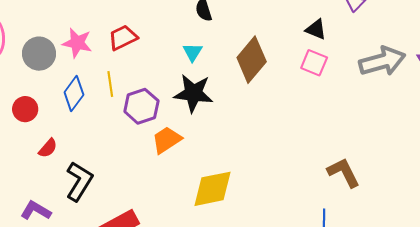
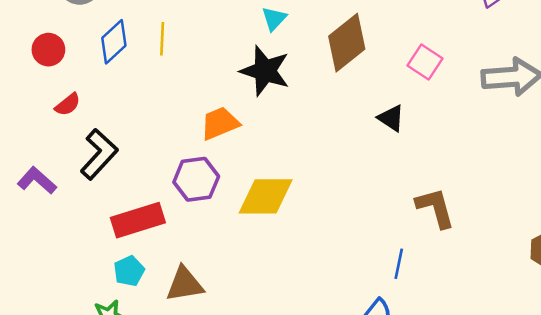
black triangle: (316, 29) -> (391, 118), moved
purple hexagon: (141, 106) -> (196, 179), moved

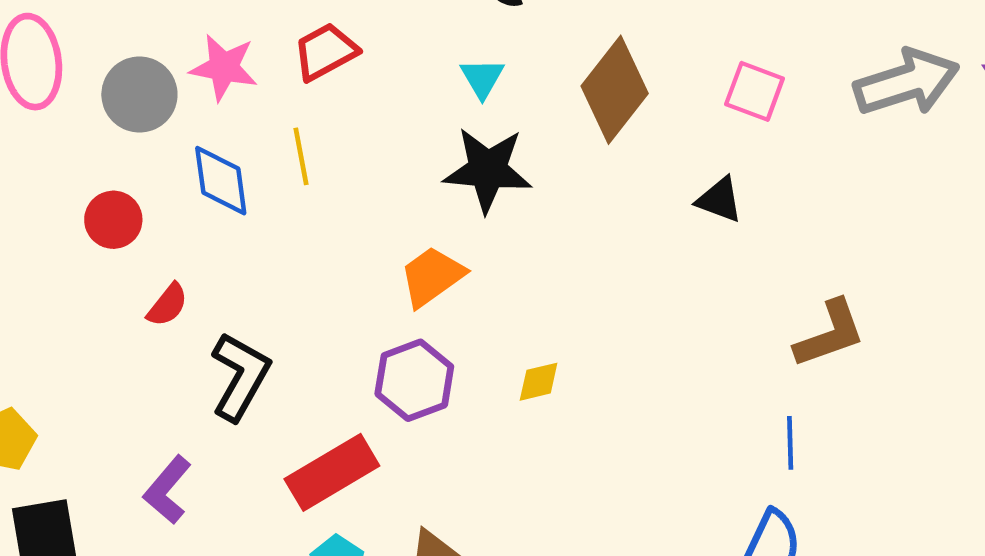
blue diamond: (114, 42) -> (221, 181), turned -42
purple L-shape: (37, 180) -> (167, 490), moved, turned -78
yellow diamond: (266, 196) -> (539, 382), size x0.5
brown L-shape: (435, 208) -> (830, 334), turned 99

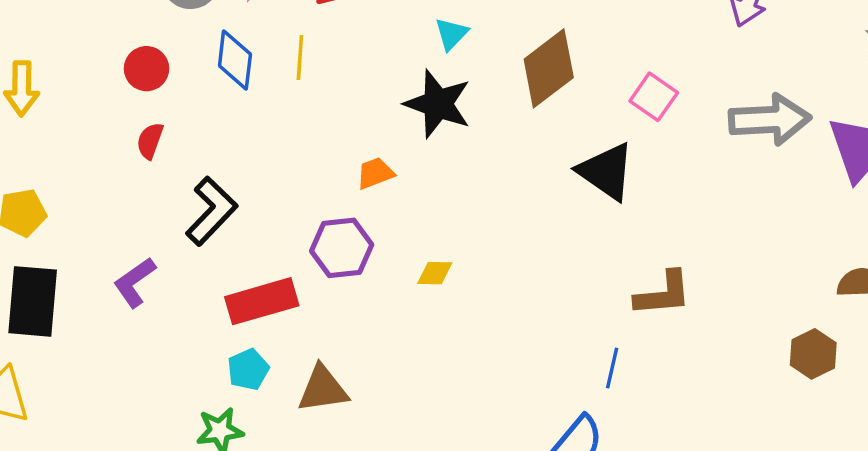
black triangle: (719, 200) -> (606, 171), size x1.6
orange trapezoid: (432, 276) -> (375, 173), size x0.7
red semicircle: (168, 305) -> (150, 141), moved, turned 147

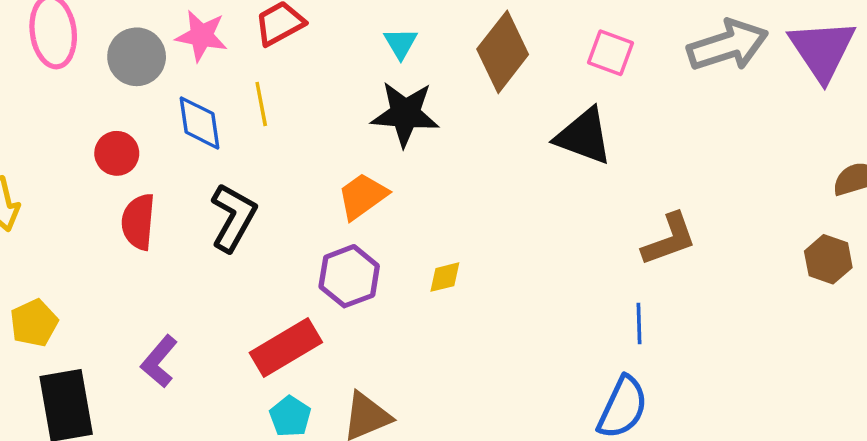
red semicircle: (150, 141) -> (138, 222), size x1.5
orange trapezoid: (375, 173) -> (363, 196), size x1.4
black L-shape: (211, 211) -> (233, 217), moved

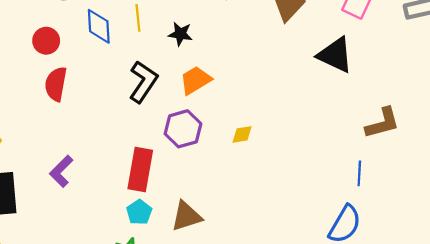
black star: (405, 114) -> (180, 34), moved, size x0.6
black L-shape: (233, 217) -> (143, 82), moved
red rectangle: (286, 347) -> (140, 169), turned -54

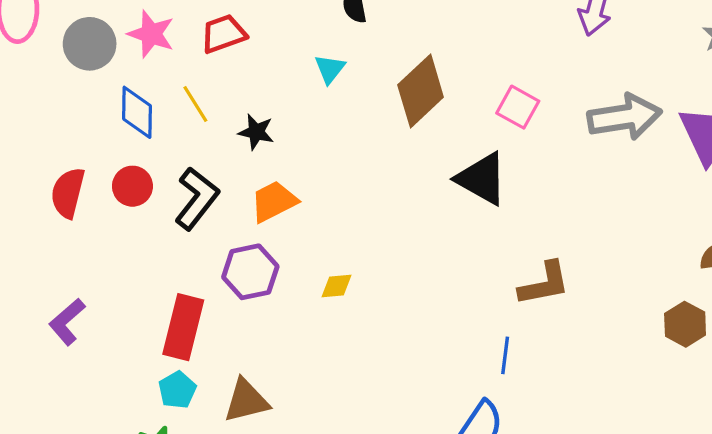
yellow line: (138, 18) -> (195, 104), turned -30
red circle: (46, 41) -> (132, 186), moved

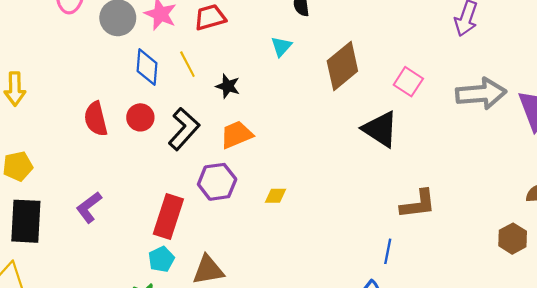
red semicircle: (68, 193) -> (96, 119), turned -32

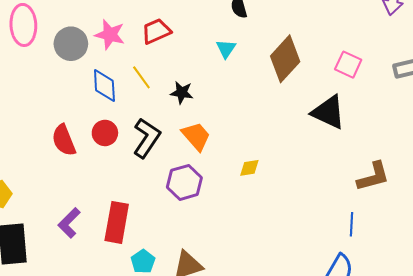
orange trapezoid: (236, 135) -> (196, 136), turned 80
yellow diamond: (276, 196) -> (249, 168), moved
red rectangle: (168, 217) -> (117, 222), moved

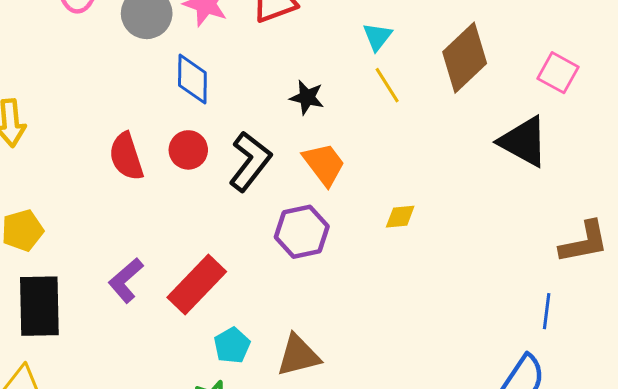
yellow line: (141, 77) -> (387, 85), moved
red rectangle: (117, 222) -> (197, 284), turned 30

